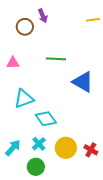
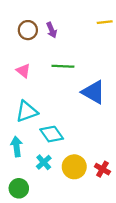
purple arrow: (43, 16) -> (52, 30), moved
pink triangle: (13, 63) -> (23, 71), moved, turned 40
cyan arrow: (13, 148) -> (17, 146), moved, turned -48
green circle: (36, 167) -> (19, 188), moved

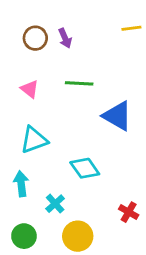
cyan diamond: (52, 134) -> (85, 168), moved
yellow circle: (74, 167) -> (78, 236), moved

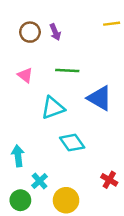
cyan triangle: (34, 140) -> (53, 108), moved
cyan cross: (55, 204) -> (40, 181), moved

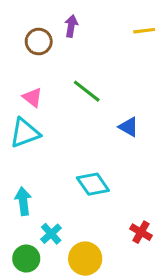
purple arrow: (55, 32) -> (71, 26), moved, turned -147
green line: (67, 71) -> (87, 91), turned 35
blue triangle: (100, 98) -> (129, 127), size x0.6
cyan triangle: (53, 108) -> (25, 133), moved

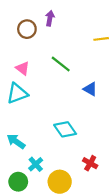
yellow line: (144, 31) -> (101, 39), moved
cyan arrow: (23, 201) -> (16, 141), turned -48
red cross: (141, 232) -> (90, 163), moved

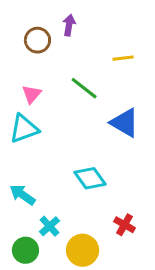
yellow line: (101, 39) -> (123, 58), moved
pink triangle: (23, 68) -> (31, 94), turned 32
blue triangle: (90, 89) -> (125, 123), size x1.5

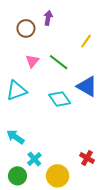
yellow line: (123, 58) -> (86, 41), turned -48
pink triangle: (31, 94) -> (32, 61), moved
cyan diamond: (90, 178) -> (60, 99), moved

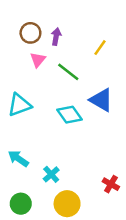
purple arrow: (48, 18) -> (56, 37), moved
pink triangle: (32, 61) -> (38, 60), moved
red cross: (87, 158) -> (111, 184), moved
cyan cross: (34, 159) -> (51, 174), moved

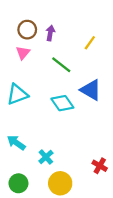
pink triangle: (38, 60) -> (23, 53), moved

